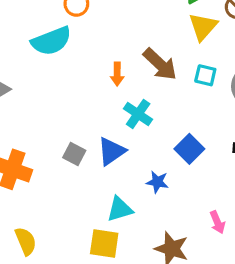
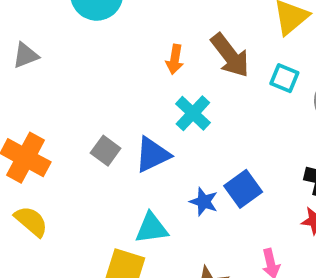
blue square: (189, 149) -> (243, 189), moved
yellow semicircle: (26, 241) -> (31, 221), moved, turned -36

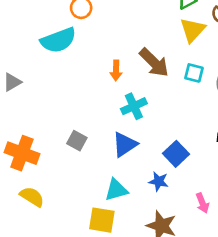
cyan cross: (193, 113) -> (134, 106), turned 30
blue triangle: (152, 155) -> (125, 144), moved
blue star: (204, 202) -> (159, 181), moved

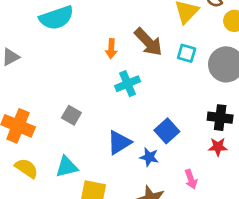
blue triangle: (125, 144) -> (119, 143), moved
cyan triangle: (116, 190) -> (67, 167), moved

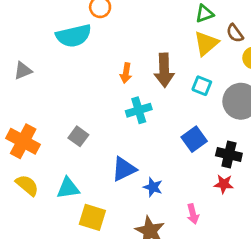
brown arrow: (148, 42) -> (164, 70), turned 36
blue square: (167, 131) -> (194, 139), moved

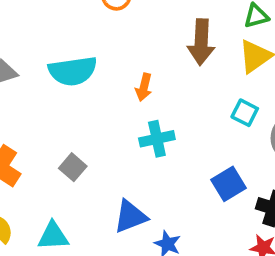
cyan semicircle: (74, 36) -> (73, 71), moved
brown arrow: (164, 70) -> (201, 42), moved

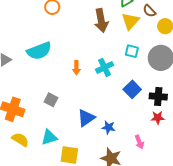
orange arrow: (144, 87) -> (76, 68), moved
cyan cross: (157, 139) -> (105, 67), moved

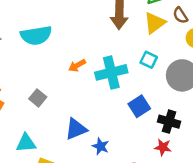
cyan cross: (105, 67) -> (111, 72), size x1.4
orange arrow: (76, 68) -> (77, 65), turned 48

